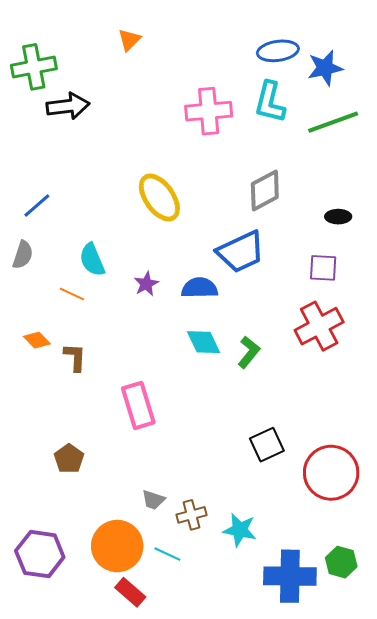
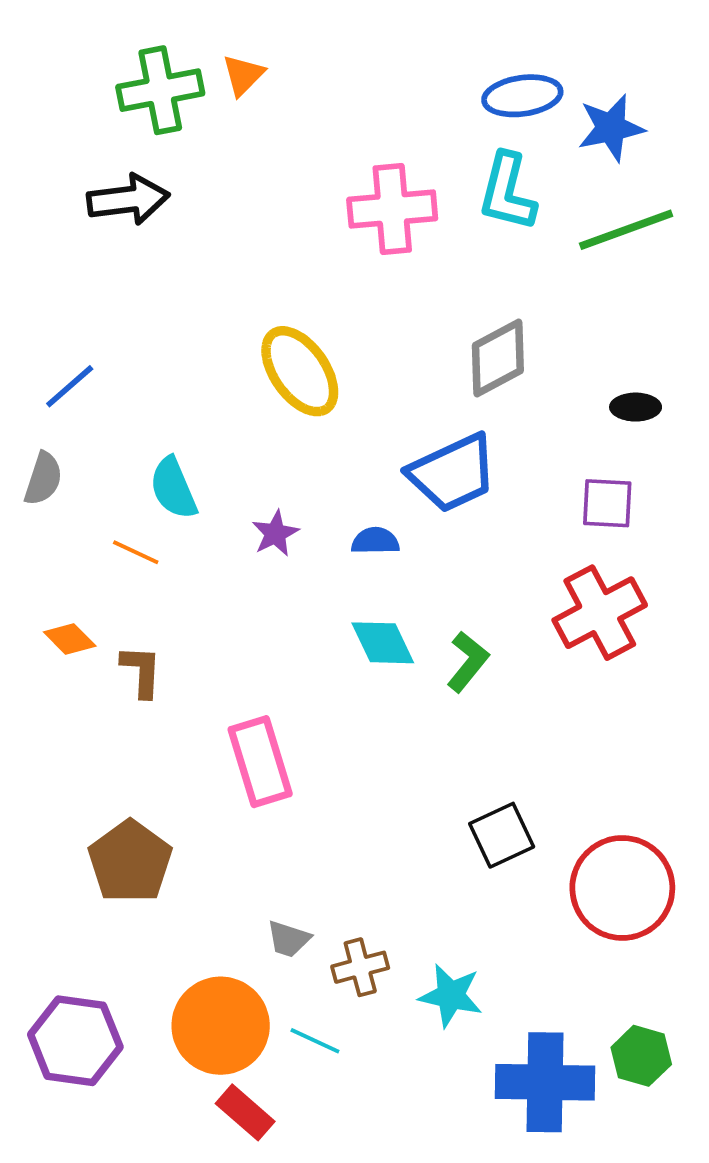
green cross: (34, 67) -> (160, 90), moved
blue semicircle: (200, 288) -> (375, 541), size x0.7
brown pentagon: (69, 459) -> (130, 862), size x1.5

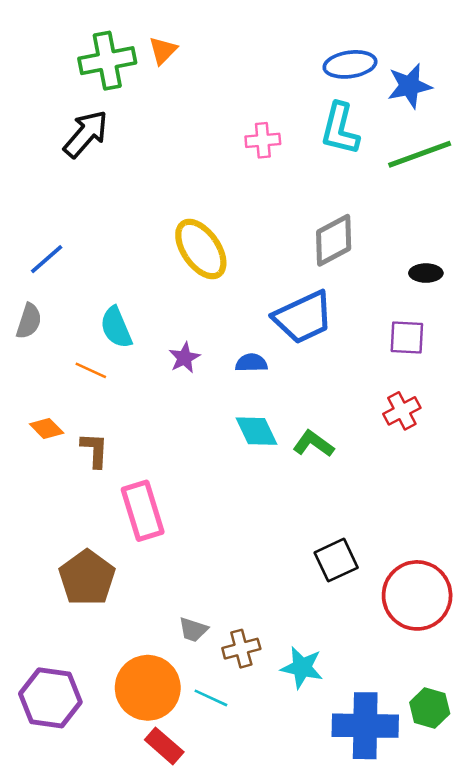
black arrow: (128, 200) -> (86, 134), turned -42
pink cross: (392, 209) -> (263, 140), size x0.6
red cross: (600, 613) -> (402, 411), size x0.6
green L-shape: (468, 662) -> (313, 444), turned -93
pink rectangle: (260, 762) -> (143, 511), moved

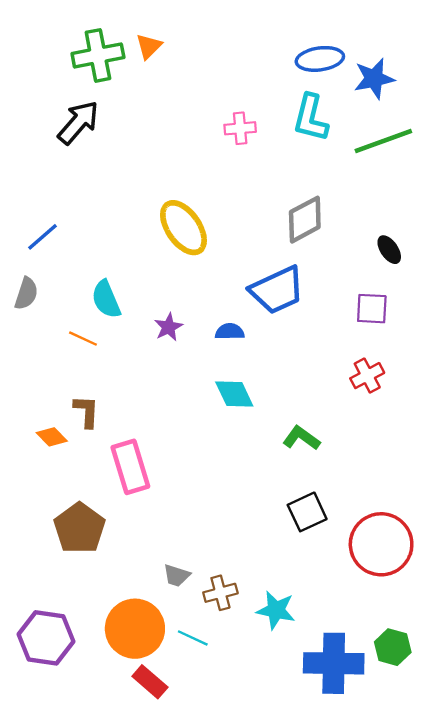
black ellipse: (426, 273) -> (389, 250), turned 56
orange diamond: (47, 429) -> (52, 437), moved
green L-shape: (313, 444) -> (301, 438), moved

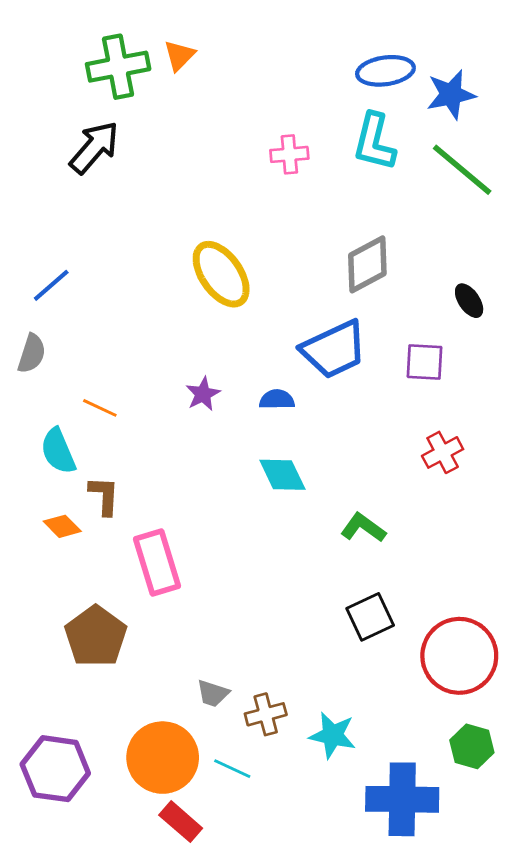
green line: (383, 141) -> (462, 170), turned 60
cyan semicircle: (106, 299) -> (58, 451), moved
purple square: (372, 309) -> (424, 362), moved
green hexagon: (393, 647) -> (472, 746), moved

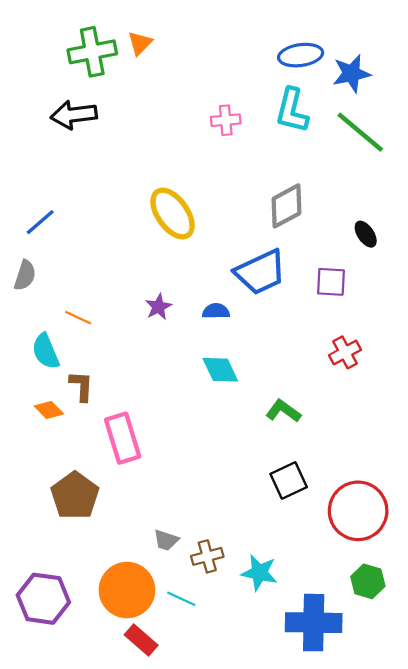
black arrow: (94, 147) -> (74, 115), turned -138

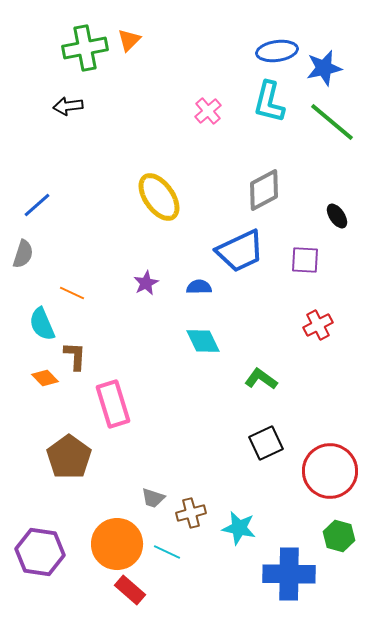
black arrow: (74, 115) -> (68, 106), size x0.7
pink cross: (226, 120) -> (208, 111), turned -36

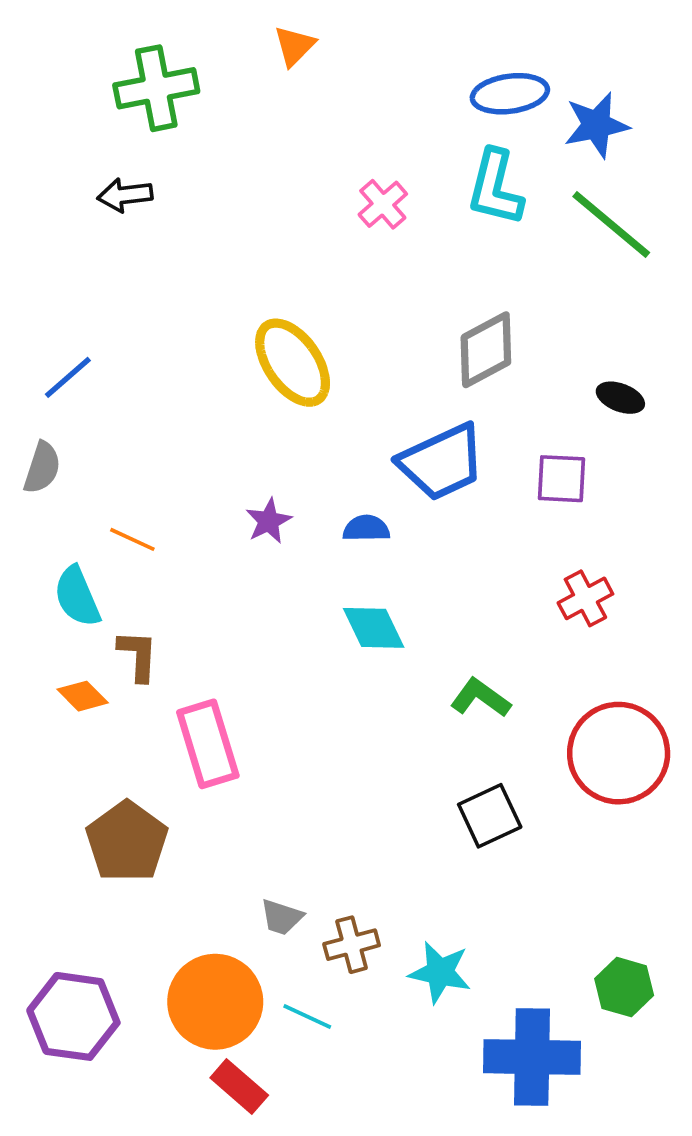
orange triangle: (129, 40) -> (294, 46), moved
black ellipse: (337, 216) -> (620, 398), turned -35
red circle: (330, 471) -> (619, 753), moved

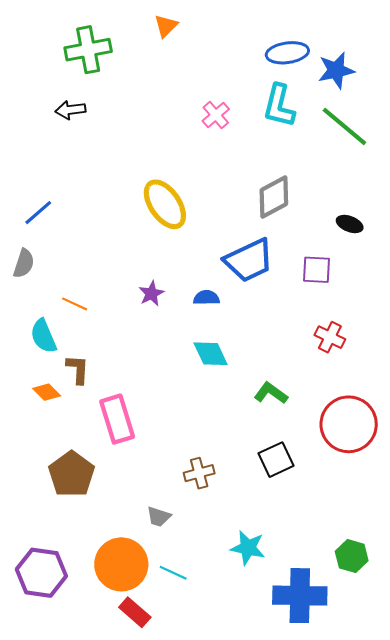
red cross: (585, 598) -> (330, 337), turned -36
brown cross: (352, 945) -> (199, 473), moved

